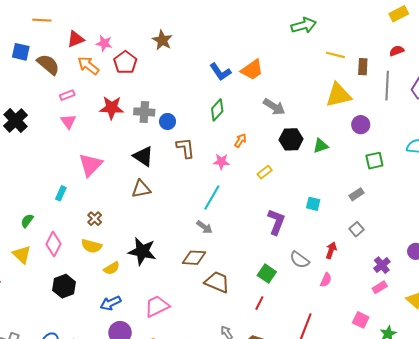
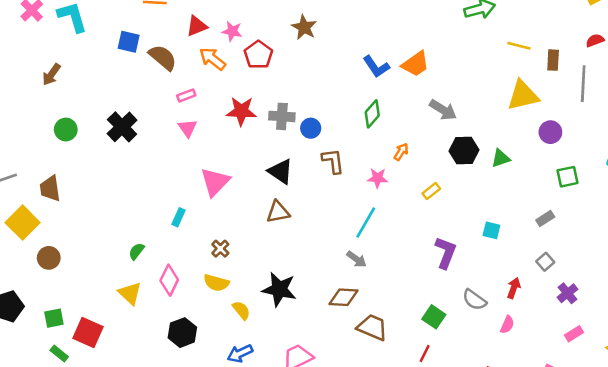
purple cross: (382, 265) -> (567, 293), moved
yellow semicircle: (112, 268) -> (241, 310), turned -98

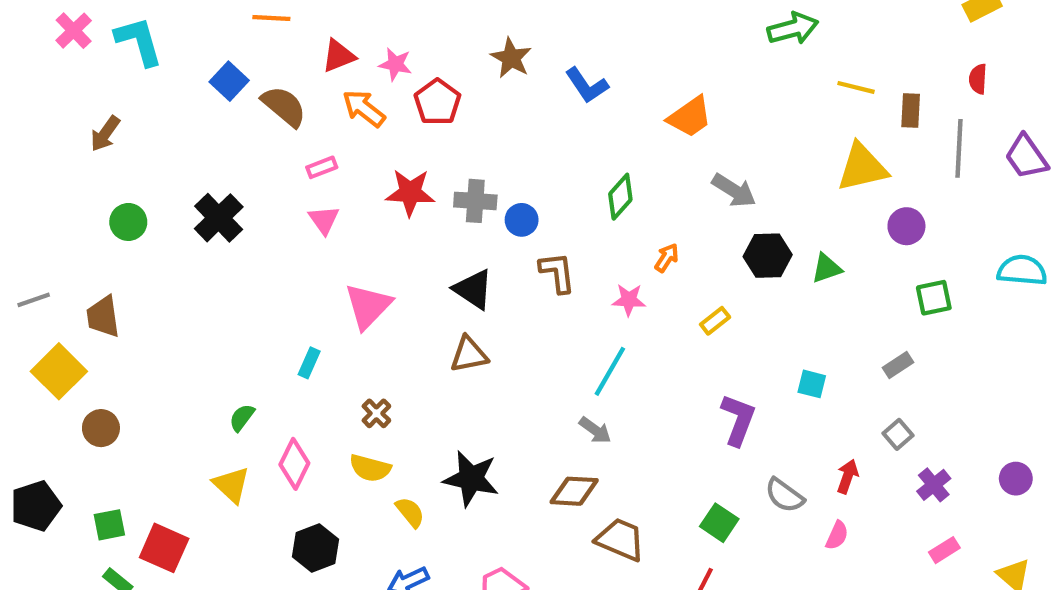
red semicircle: (595, 40) -> (978, 79), turned -66
blue square: (129, 42) -> (229, 81), turned 30
blue L-shape: (376, 67) -> (587, 85), moved

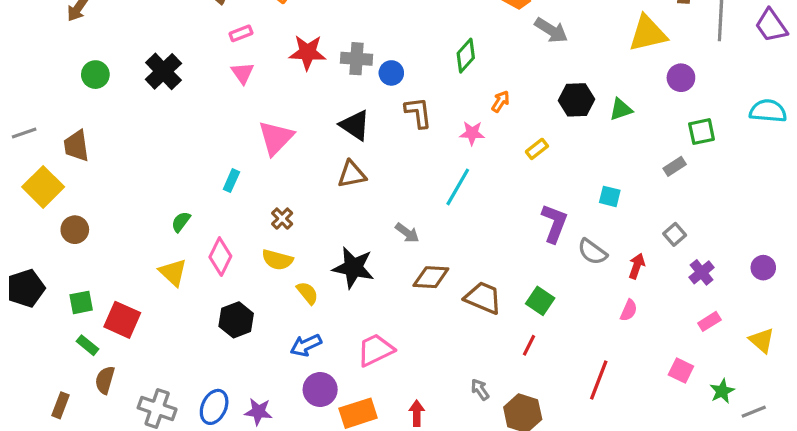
gray arrow: (734, 190) -> (551, 30), moved
gray rectangle: (898, 365) -> (675, 166), moved
gray arrow: (595, 430) -> (407, 233), moved
gray semicircle: (784, 495) -> (592, 252), moved
brown trapezoid: (620, 540) -> (483, 298), moved

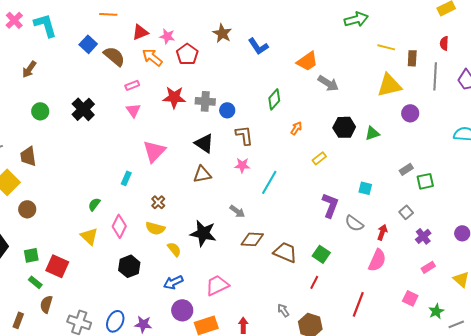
green square: (702, 132) -> (425, 181), moved
pink star: (472, 133) -> (242, 165), moved
pink semicircle: (629, 310) -> (377, 260), size x1.6

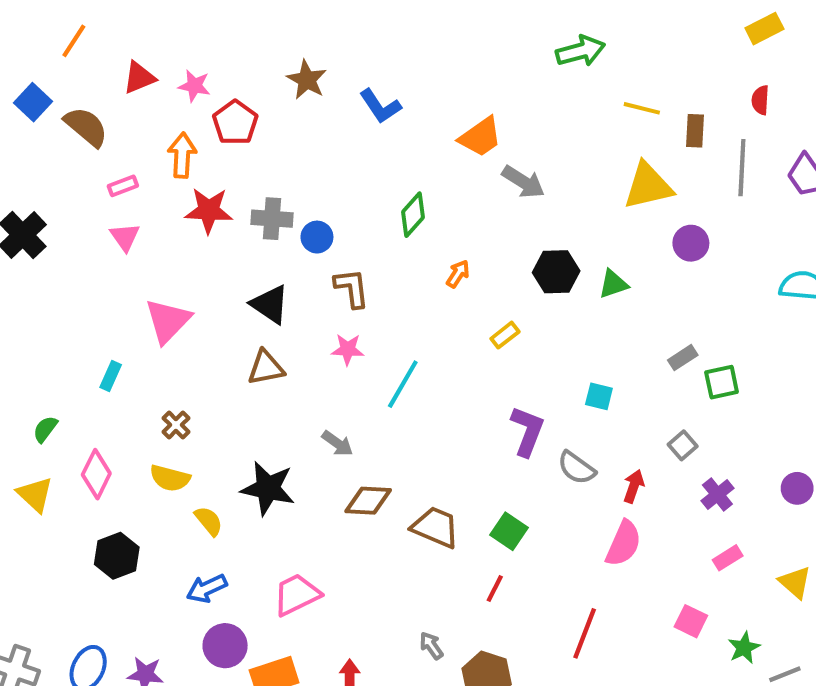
orange line: (108, 14) -> (74, 41), turned -60
orange arrow: (152, 57) -> (182, 155), moved, turned 55

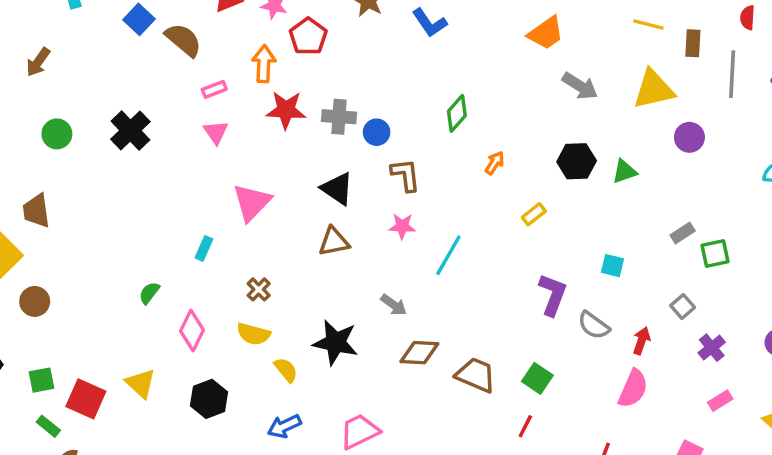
orange trapezoid: (480, 137) -> (546, 33), moved
gray arrow: (523, 182) -> (580, 86), moved
yellow triangle: (35, 494) -> (141, 384), moved

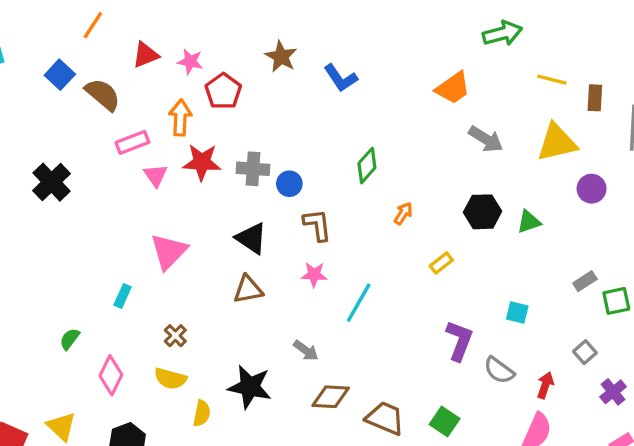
pink rectangle: (214, 89) -> (132, 142), size x1.4
pink triangle: (216, 132) -> (156, 175), moved
yellow semicircle: (286, 370) -> (202, 413), turned 50

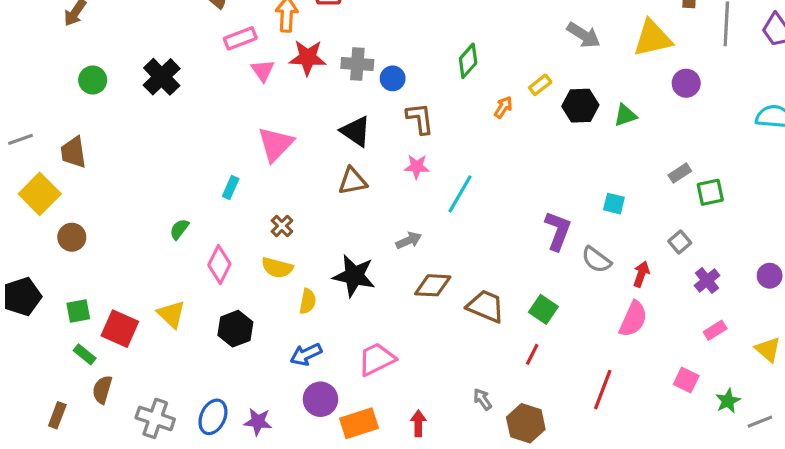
yellow rectangle: (441, 263) -> (540, 85), moved
gray arrow: (306, 350) -> (409, 240), turned -60

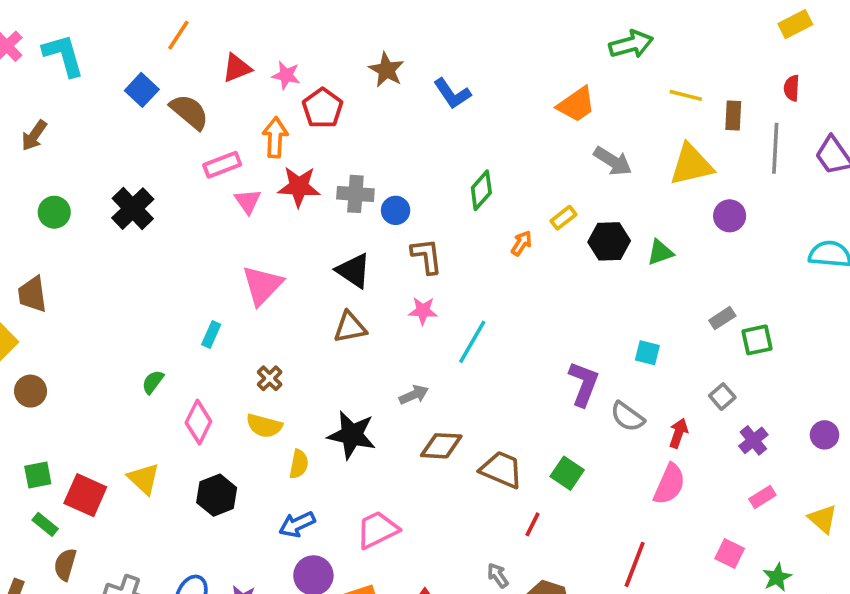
red line: (532, 354) -> (532, 524), moved

